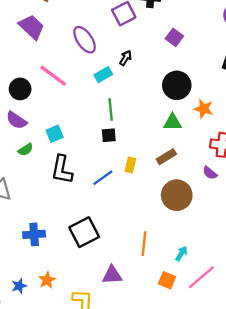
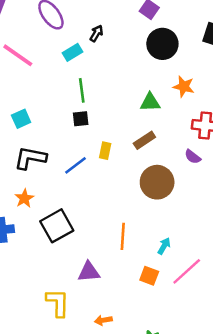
black circle: (177, 85) -> (162, 44), moved
black L-shape: (62, 170) -> (30, 158), turned 92
orange star: (47, 280) -> (24, 198), moved

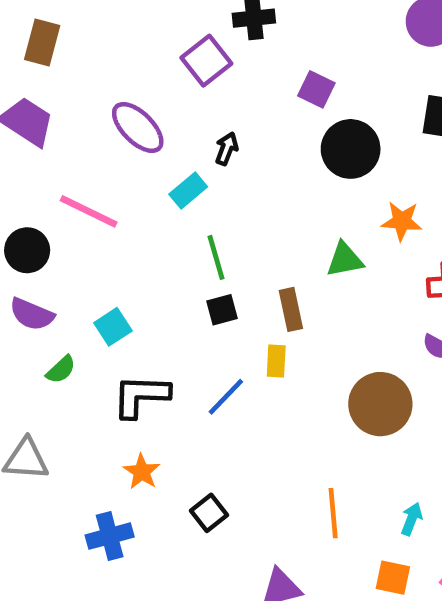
brown rectangle: (144, 140) -> (291, 309), moved, turned -60
black square: (57, 226) -> (209, 513), size x0.6

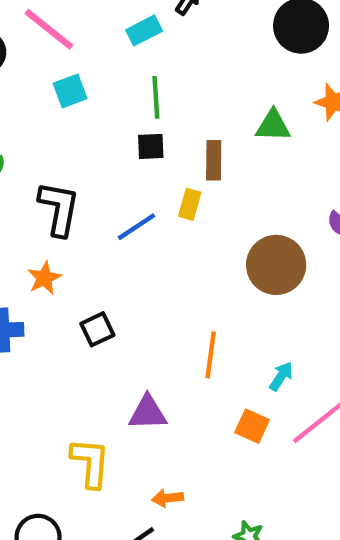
cyan square: (113, 327) -> (70, 91), moved
black L-shape: (141, 396) -> (59, 209), turned 86

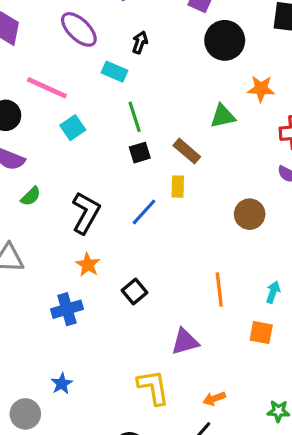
cyan rectangle: (144, 30) -> (114, 72), turned 65
brown rectangle: (214, 160) -> (187, 151), turned -36
black L-shape: (59, 209) -> (86, 213), turned 33
brown circle: (276, 265) -> (250, 214), size x0.7

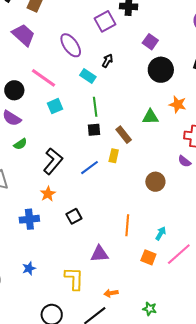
blue star: (62, 384) -> (29, 268), moved

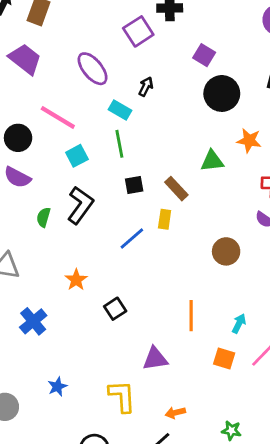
green line: (95, 107) -> (119, 144), moved
green semicircle: (20, 144) -> (43, 217), moved, turned 144
black L-shape: (53, 161) -> (80, 205), moved
blue cross: (29, 219) -> (33, 321), moved, turned -30

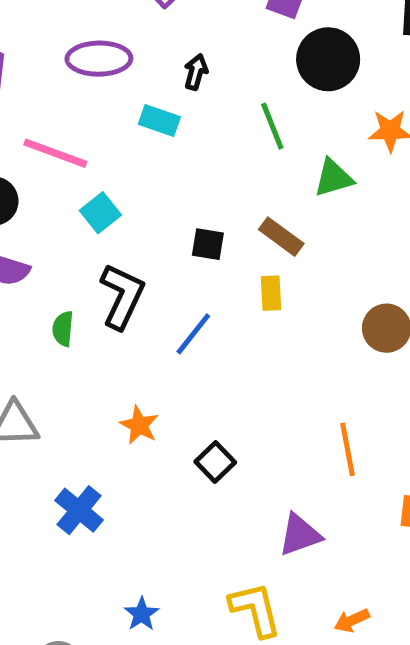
purple ellipse: (93, 69) -> (99, 59), turned -40
green line: (119, 144) -> (272, 126), moved
black square: (134, 185) -> (208, 244), turned 30
blue line: (132, 239) -> (193, 334), moved

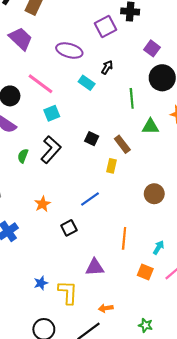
blue line: (193, 334) -> (90, 199), moved
blue star: (142, 614) -> (41, 283), moved

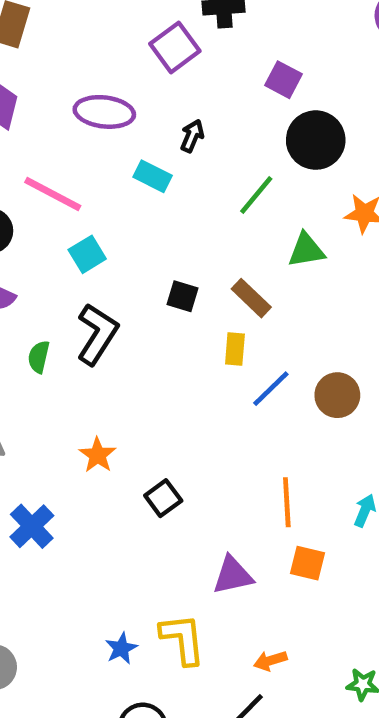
green line: (132, 98) -> (256, 195), turned 54
blue line: (90, 199) -> (271, 389), moved
orange square: (145, 272) -> (308, 563), moved
blue star: (41, 283) -> (121, 648), moved

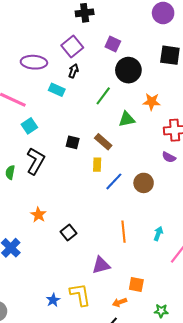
purple square: (175, 47) -> (72, 47), moved
orange square: (308, 563) -> (136, 284), moved

